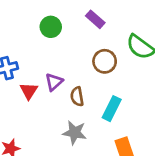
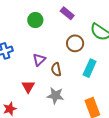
red triangle: (29, 91) -> (28, 87), moved
cyan rectangle: (112, 109) -> (90, 68), moved

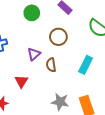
brown circle: (75, 43) -> (58, 37), moved
gray star: (55, 96) -> (60, 102), moved

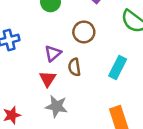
red triangle: (21, 81) -> (48, 79), moved
gray star: (60, 102) -> (56, 106), moved

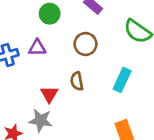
purple triangle: (53, 53) -> (37, 48), moved, turned 42
gray star: (56, 106) -> (41, 120), moved

